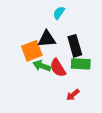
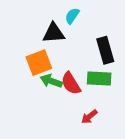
black triangle: (47, 39) -> (54, 33), moved
black rectangle: (75, 46) -> (105, 50), moved

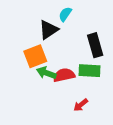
black triangle: (54, 33) -> (49, 30), turned -30
red semicircle: (71, 83) -> (64, 75), turned 110

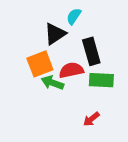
black rectangle: (95, 45) -> (91, 51), moved
red semicircle: (64, 75) -> (71, 70), moved

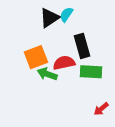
black triangle: (55, 34) -> (49, 18), moved
red arrow: (91, 119) -> (101, 109), moved

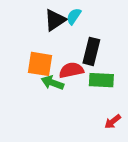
black rectangle: (82, 46) -> (91, 51), turned 30
orange square: (36, 57) -> (40, 64), turned 30

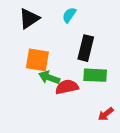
black triangle: (55, 20) -> (29, 19), moved
red semicircle: (71, 70) -> (67, 87), moved

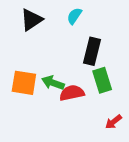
orange square: (37, 60) -> (24, 83), moved
green rectangle: (95, 75) -> (102, 80), turned 70

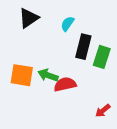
cyan semicircle: (74, 16) -> (67, 24), moved
green rectangle: (102, 80) -> (102, 57), moved, turned 35

